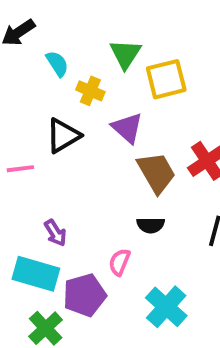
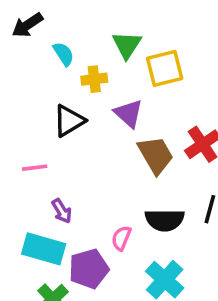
yellow cross: (90, 91) -> (94, 79), turned -30
pink line: (20, 169) -> (35, 168), moved
black semicircle: (151, 225) -> (165, 220), moved, size x1.5

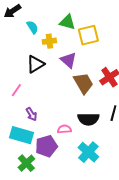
green triangle: (127, 45) -> (67, 22), turned -48
pink line: (35, 168) -> (16, 90), turned -48
pink semicircle: (121, 238) -> (64, 129), turned 64

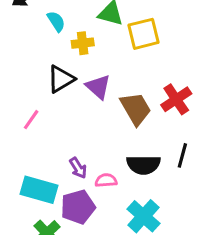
purple triangle: (68, 60) -> (98, 87), moved
purple arrow: (31, 114) -> (78, 168), moved

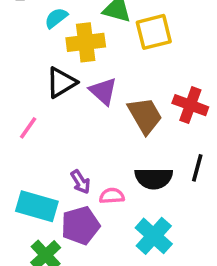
cyan semicircle: (56, 21) -> (56, 18), turned -95
yellow cross: (83, 43) -> (86, 42), size x1.5
red cross: (176, 99) -> (190, 105), turned -36

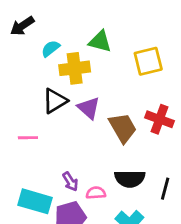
yellow square: (154, 32) -> (148, 61), moved
pink line: (28, 128) -> (28, 138), turned 54
black line: (197, 168) -> (165, 189), moved

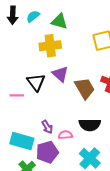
black arrow: (22, 26) -> (13, 15), turned -54
green triangle: (100, 41) -> (59, 21), moved
cyan semicircle: (51, 49) -> (33, 16), moved
black triangle: (55, 101) -> (36, 82), moved, turned -36

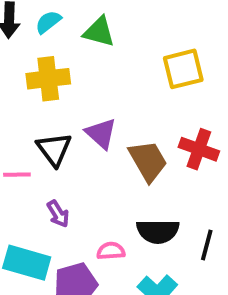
yellow cross: (50, 46) -> (48, 79), moved
purple arrow: (47, 127) -> (58, 214), moved

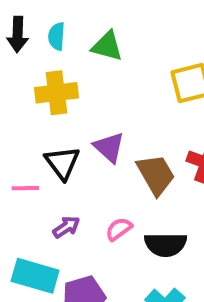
cyan semicircle: (48, 22) -> (57, 36), turned -48
purple arrow: (58, 214) -> (66, 227), turned -92
pink semicircle: (111, 251) -> (119, 229), moved, turned -32

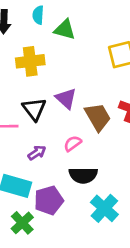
cyan semicircle: (57, 36) -> (38, 15), moved
pink semicircle: (119, 229) -> (73, 143), moved
black semicircle: (166, 245) -> (83, 175), moved

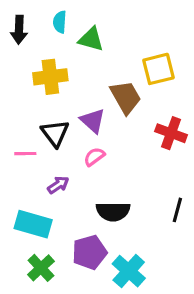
brown trapezoid: (98, 117) -> (126, 97), moved
pink semicircle: (73, 143) -> (94, 157), moved
purple pentagon: (49, 200) -> (90, 252), moved
cyan cross: (104, 208) -> (129, 271), moved

